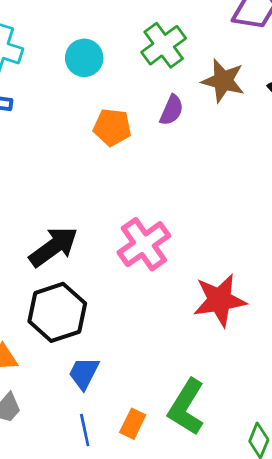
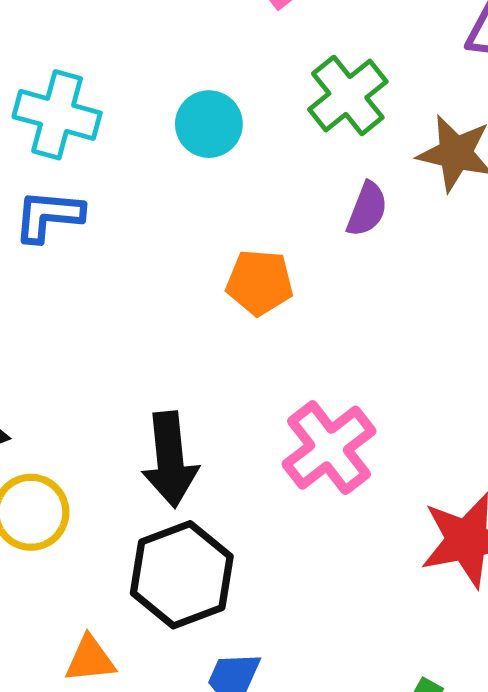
orange pentagon: (112, 127) -> (260, 282), moved
black arrow: (54, 247) -> (170, 459), turned 123

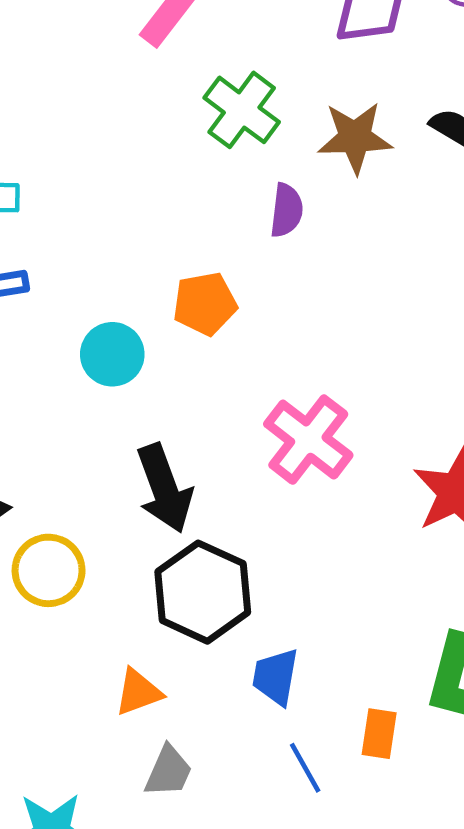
cyan circle: (209, 124) -> (112, 354), moved

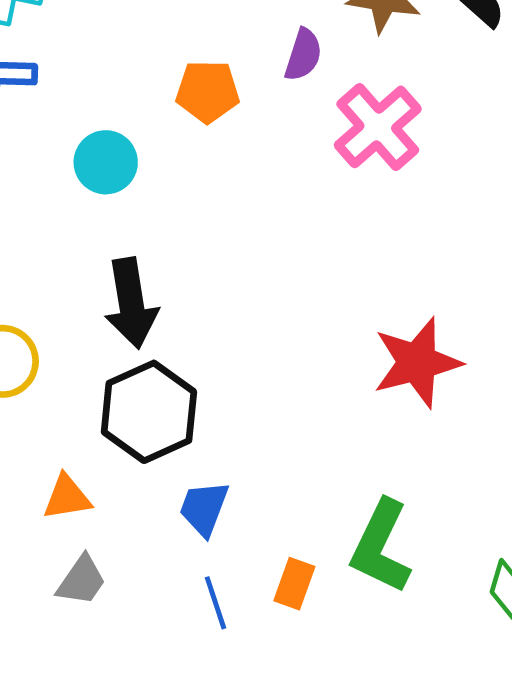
orange pentagon: (205, 304) -> (208, 91), moved
pink cross: (308, 440) -> (378, 127), moved

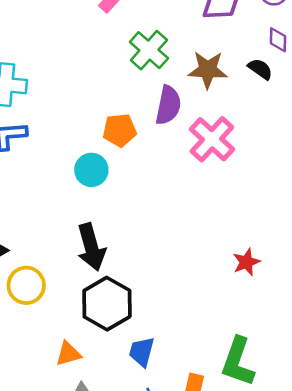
purple semicircle: (303, 55) -> (168, 105), size x1.4
cyan circle: (106, 162) -> (91, 170), moved
red star: (417, 363) -> (246, 262), size x0.6

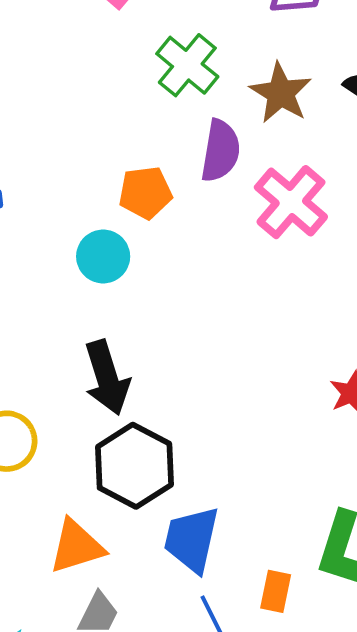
brown star: (208, 70) -> (281, 93), turned 30
blue trapezoid: (142, 352) -> (192, 539), size x1.4
orange triangle: (68, 354) -> (77, 546), size x1.4

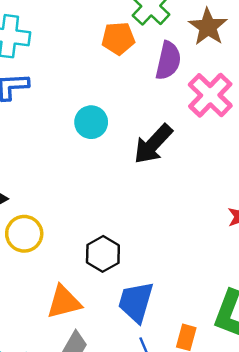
orange pentagon: (145, 193) -> (118, 38), moved
black arrow: (107, 378) -> (153, 144), moved, turned 57
black hexagon: (134, 466) -> (103, 254), size x0.7

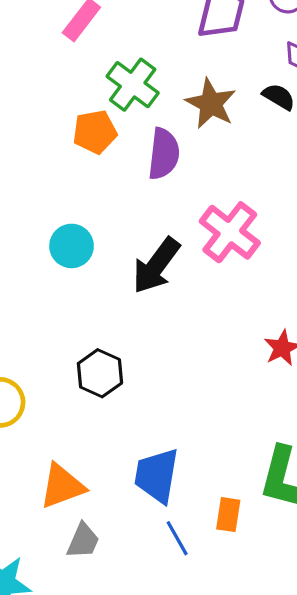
pink cross: (210, 95) -> (230, 232), moved
black hexagon: (103, 254) -> (100, 373), moved

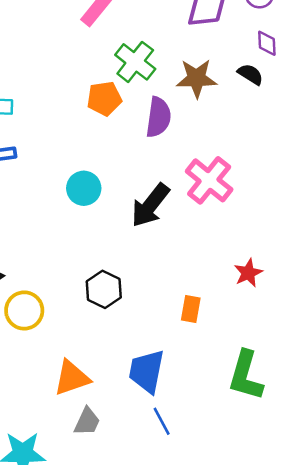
brown star: (211, 104) -> (197, 78), turned -30
orange rectangle: (228, 515) -> (191, 309), moved

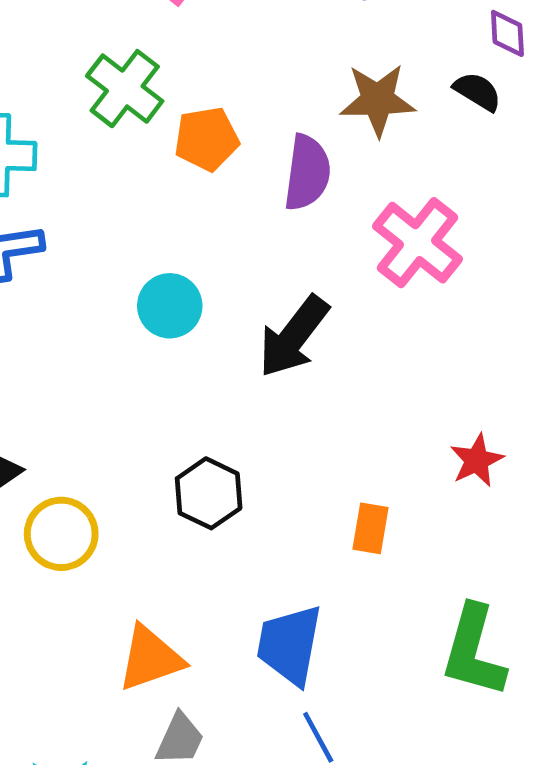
green cross: (135, 62) -> (125, 89), moved
pink cross: (209, 180) -> (418, 243), moved

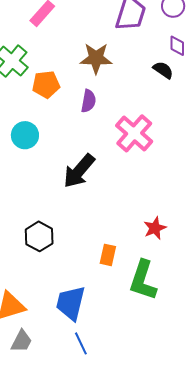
brown star: (378, 100) -> (96, 58), moved
purple semicircle: (307, 173) -> (88, 101), size x0.7
cyan circle: (170, 306) -> (25, 135), moved
green L-shape: (474, 651) -> (143, 280), moved

